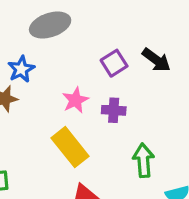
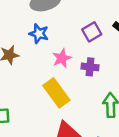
blue star: (21, 69) -> (39, 34), moved, turned -30

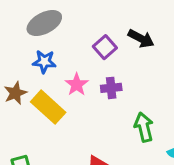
yellow rectangle: (56, 93) -> (48, 107), moved

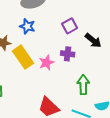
black arrow: (141, 39) -> (93, 41), moved
pink star: (77, 84) -> (46, 63), moved

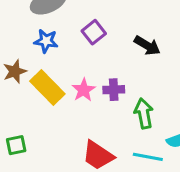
purple square: (70, 26) -> (94, 32), moved
purple cross: (68, 54) -> (114, 90), moved

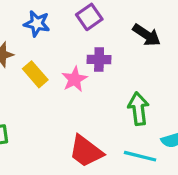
yellow rectangle: (47, 88) -> (35, 74), size x0.7
purple cross: (114, 90) -> (99, 60), moved

